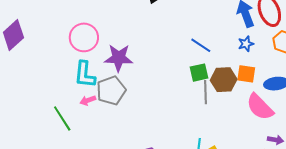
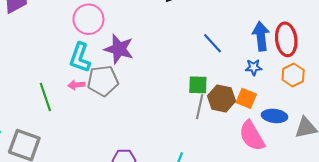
blue line: (201, 45) -> (212, 43), moved

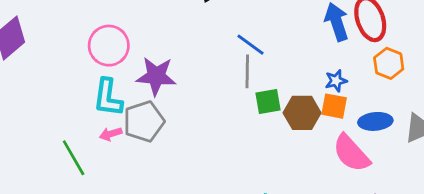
blue line: (212, 43) -> (250, 45), moved
blue star: (254, 67) -> (336, 81), moved
gray line: (200, 107) -> (247, 71), moved

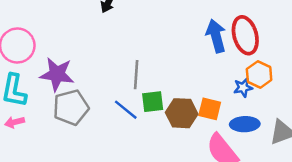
blue line: (250, 45) -> (126, 110), moved
blue star: (336, 81) -> (243, 88), moved
gray pentagon: (144, 121) -> (71, 107), moved

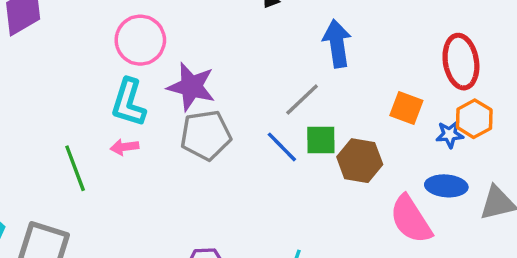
blue arrow: (216, 36) -> (337, 44), moved
gray line: (136, 75) -> (302, 99), turned 36
orange square: (210, 109) -> (406, 108), moved

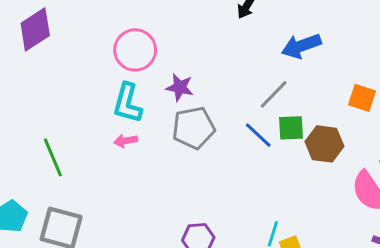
blue arrow: (337, 44) -> (301, 46), turned -99
purple star: (191, 87) -> (180, 87), size x0.7
green line: (75, 168) -> (53, 157), moved

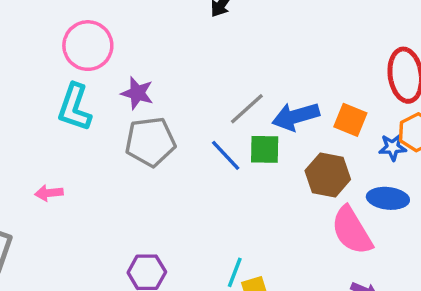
blue arrow: (301, 46) -> (296, 116), moved
pink arrow: (126, 141) -> (49, 193), moved
brown hexagon: (324, 144) -> (328, 175), moved

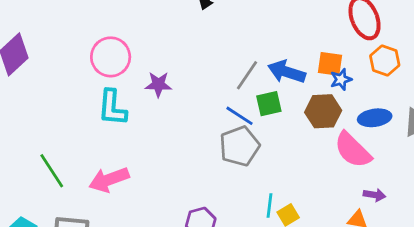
blue arrow: (296, 116) -> (287, 72), turned 48
gray pentagon: (150, 142) -> (239, 146), moved
blue star: (393, 147) -> (341, 79), moved
pink arrow: (49, 193) -> (109, 180), size x1.8

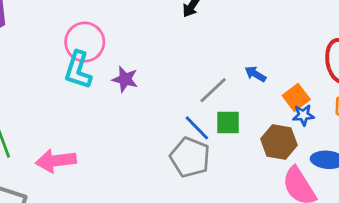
orange square: (330, 64) -> (296, 98), turned 32
blue arrow: (287, 72) -> (255, 74), moved, size x0.6
cyan L-shape: (112, 108) -> (78, 70), moved
gray pentagon: (239, 146) -> (190, 157), turned 30

